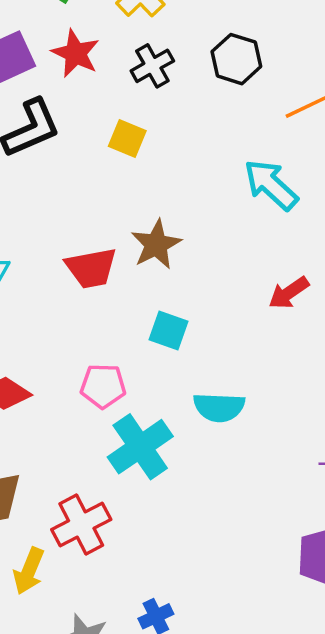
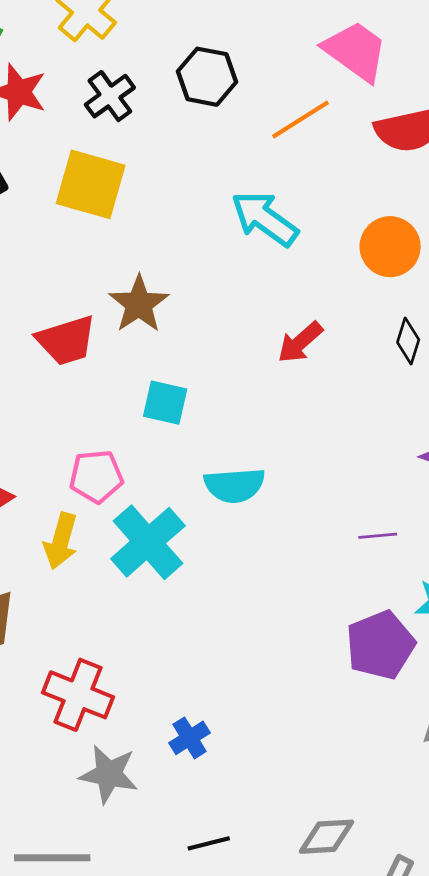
yellow square: (127, 139) -> (91, 184), size x1.6
red cross: (81, 525) -> (78, 695), moved, turned -34
yellow arrow: (29, 571) -> (61, 541), moved

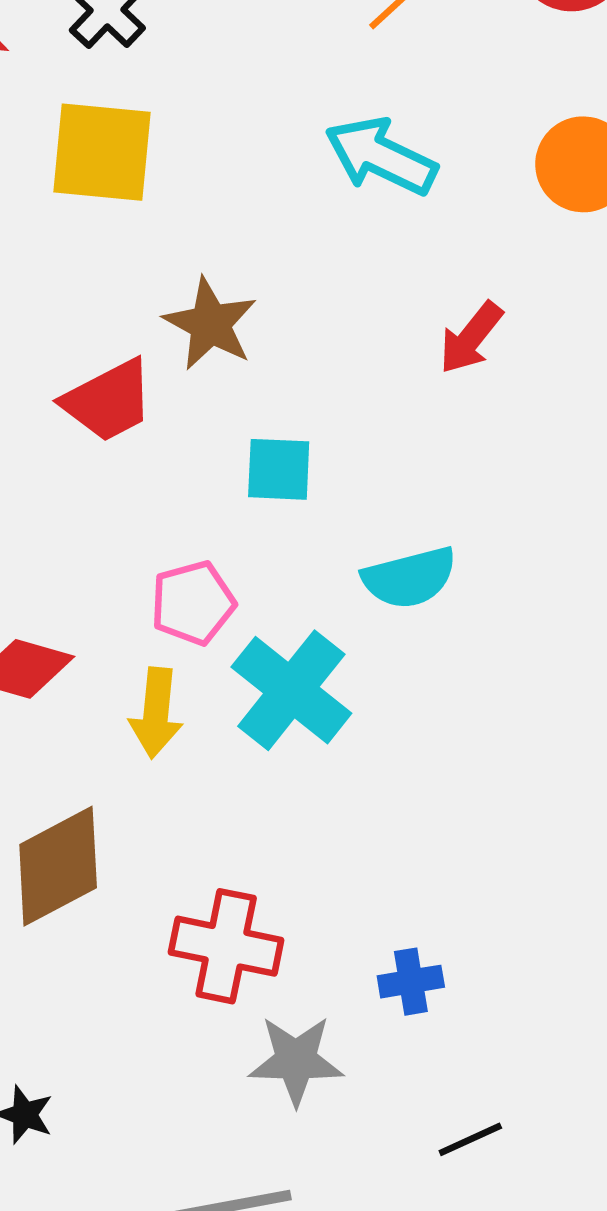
blue cross: (189, 738) -> (411, 982), turned 33

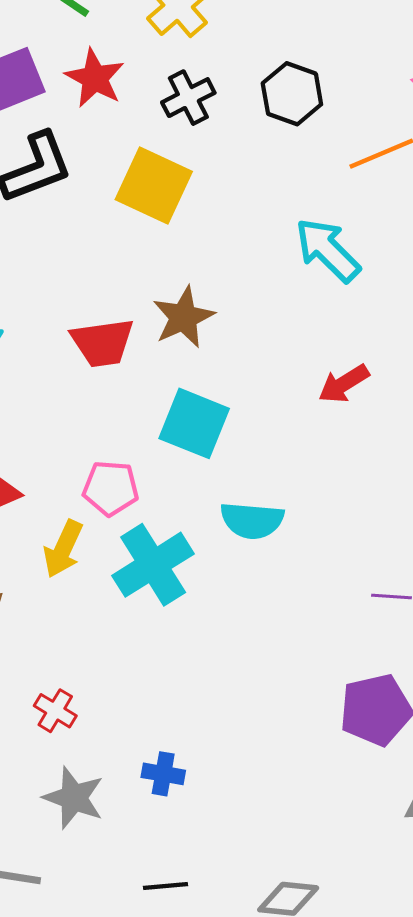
cyan square: (279, 469) -> (194, 423), size x1.4
red cross: (226, 946) -> (55, 711), size x0.6

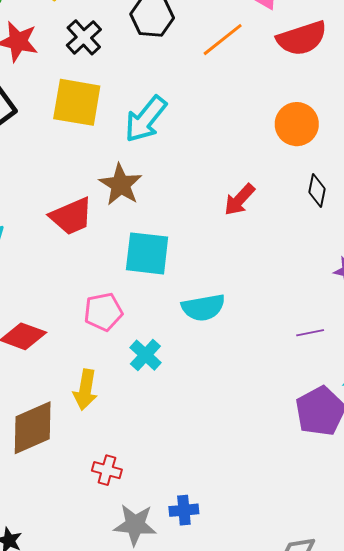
cyan arrow: (328, 250) -> (146, 119), moved, turned -81
yellow arrow: (63, 549) -> (85, 390), moved
cyan cross: (153, 565) -> (145, 355), size x0.6
blue cross: (163, 774) -> (184, 510), moved

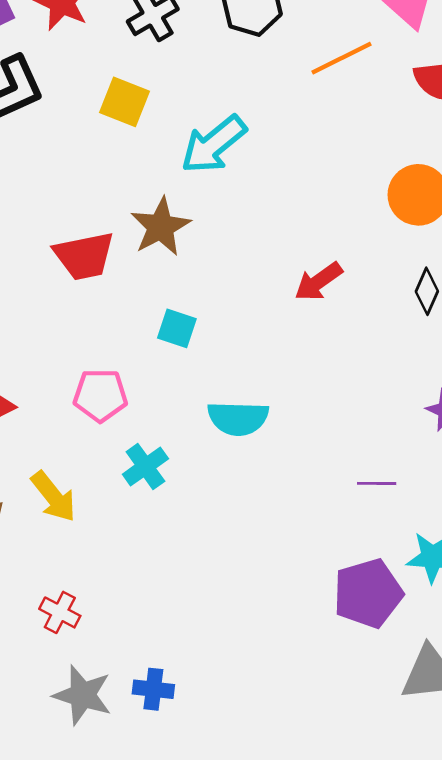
yellow square: (77, 102) -> (124, 102), size x0.7
cyan square: (147, 253) -> (177, 328), size x0.6
yellow arrow: (85, 390) -> (54, 497), turned -60

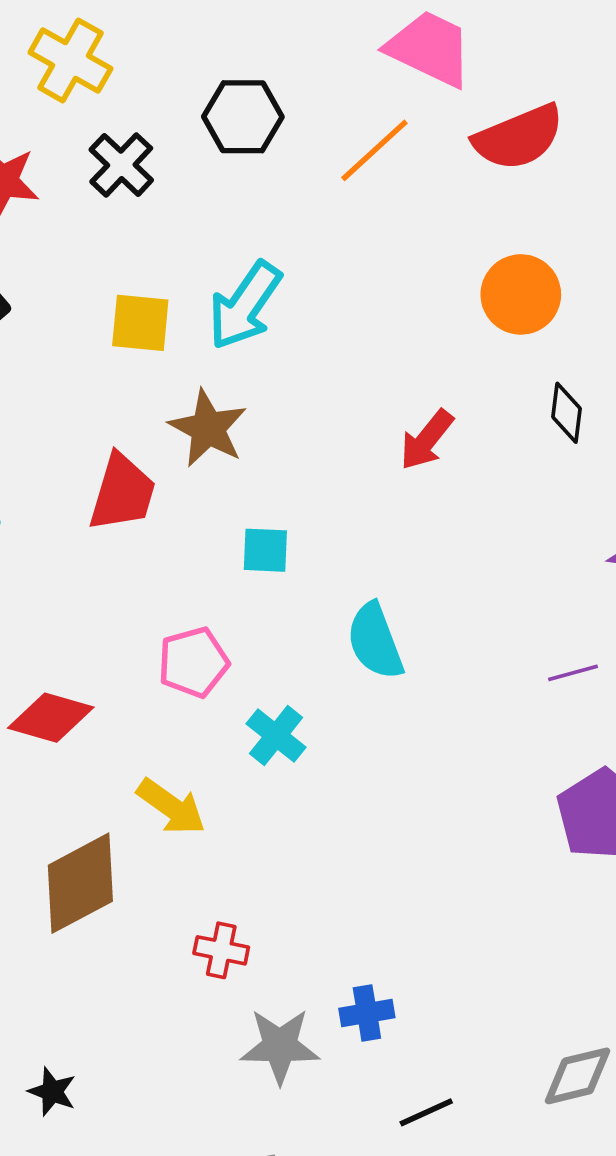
yellow square: (124, 102) -> (140, 323), moved
red trapezoid: (84, 256) -> (122, 493), turned -46
cyan semicircle: (238, 418) -> (375, 641), turned 84

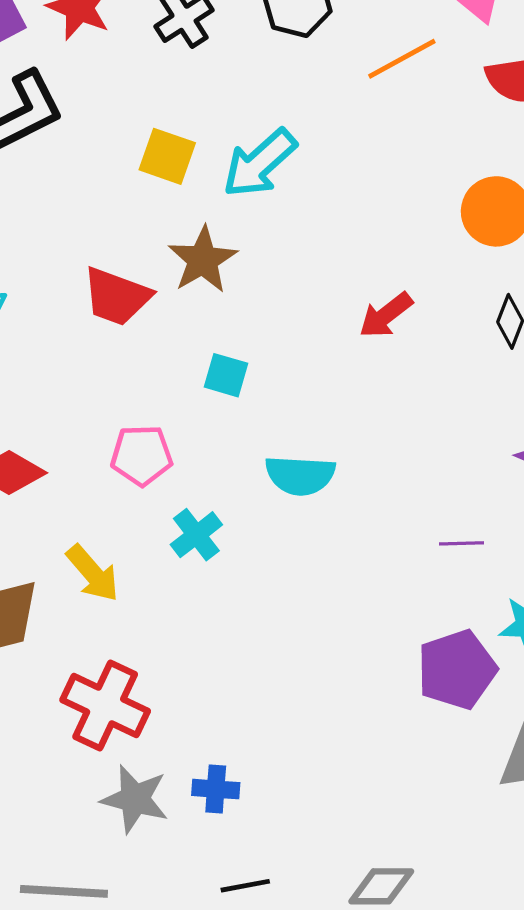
red trapezoid: (122, 493) -> (117, 297), turned 80
cyan semicircle: (375, 641) -> (300, 475), turned -80
red cross: (221, 950) -> (105, 705), size x1.8

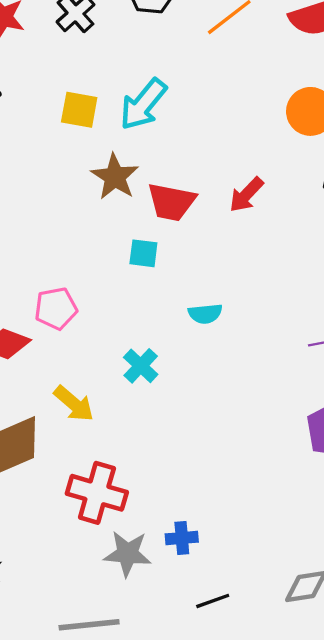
red trapezoid: (117, 297) -> (171, 202), moved
pink pentagon: (142, 455) -> (56, 308), moved
cyan semicircle: (300, 475) -> (205, 314), size x0.7

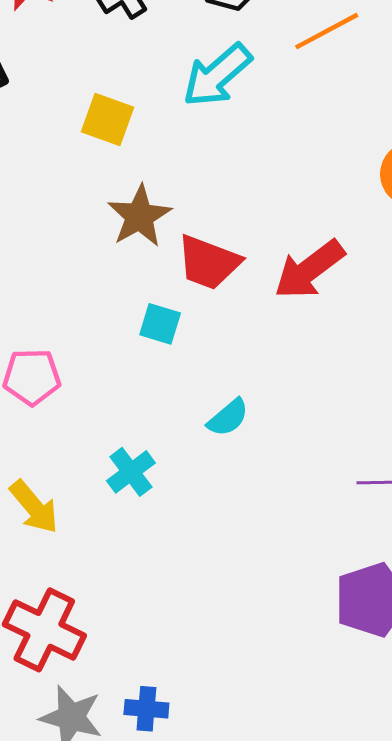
cyan arrow: (143, 104) -> (217, 75), moved
red arrow: (246, 195) -> (309, 270), size x1.4
cyan semicircle: (205, 314) -> (228, 418), turned -44

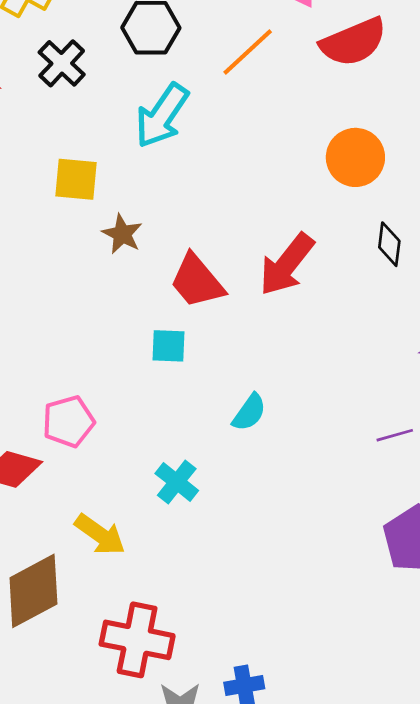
brown star: (139, 216) -> (122, 234), moved, size x0.7
red trapezoid: (209, 262) -> (197, 281), turned 44

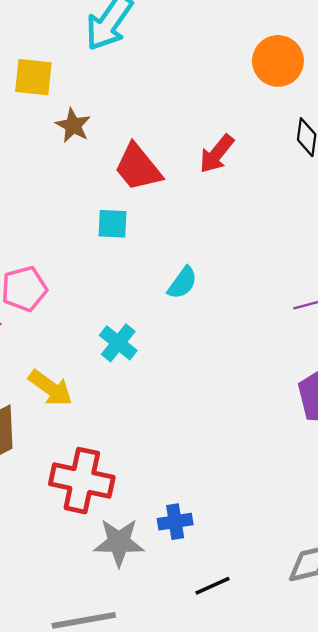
red arrow: (287, 264) -> (217, 154), size x0.7

